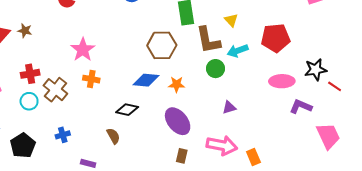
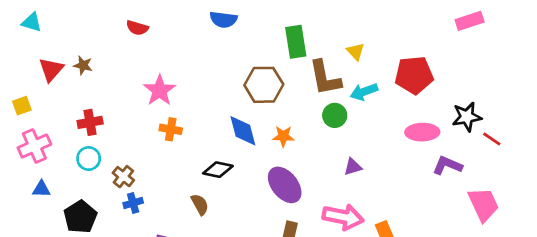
blue diamond: (146, 80) -> (243, 131), turned 70
brown cross: (55, 90) -> (123, 177), moved, size x0.7

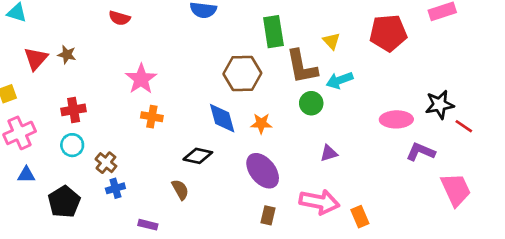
red pentagon: (414, 75) -> (388, 33), moved

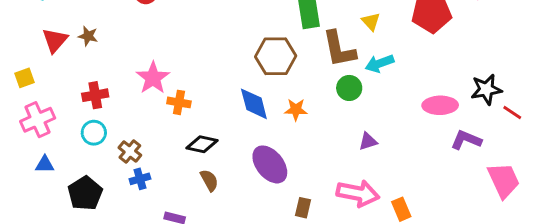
pink star: (141, 79) -> (153, 78), moved
black diamond: (198, 156) -> (202, 144), moved
purple ellipse: (263, 171) -> (270, 164), moved

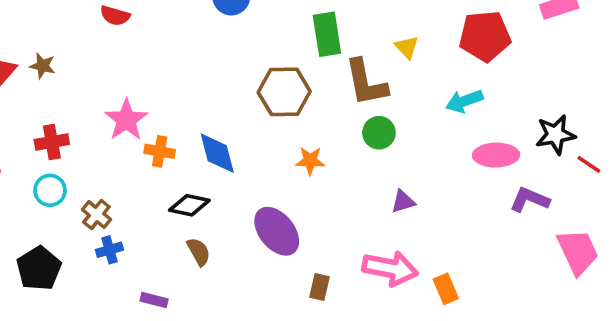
cyan arrow: (380, 63) -> (464, 101), moved
blue diamond: (254, 104) -> (217, 153), moved

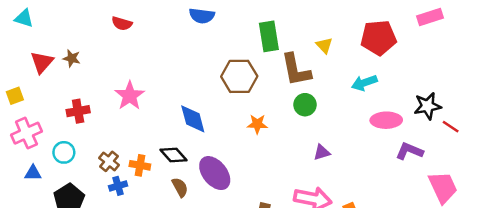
orange cross: (160, 151) -> (140, 165), moved
cyan circle: (50, 190) -> (64, 152), moved
black diamond: (189, 205) -> (173, 155), turned 36
purple ellipse: (277, 231) -> (215, 173), moved

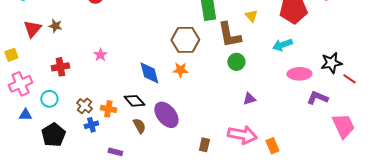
pink star: (130, 96) -> (100, 55), size x0.6
orange star: (257, 124) -> (180, 70), moved

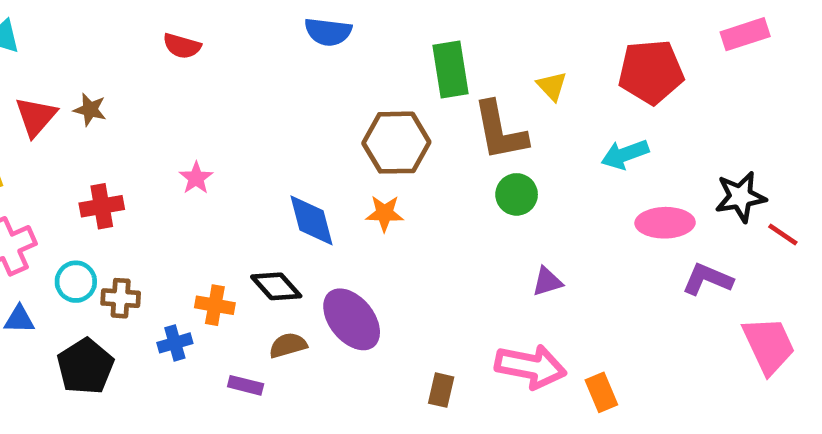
brown cross: (84, 106) -> (121, 298), moved, turned -35
brown semicircle: (139, 126) -> (288, 345), turned -77
purple rectangle: (115, 152) -> (246, 385), moved

